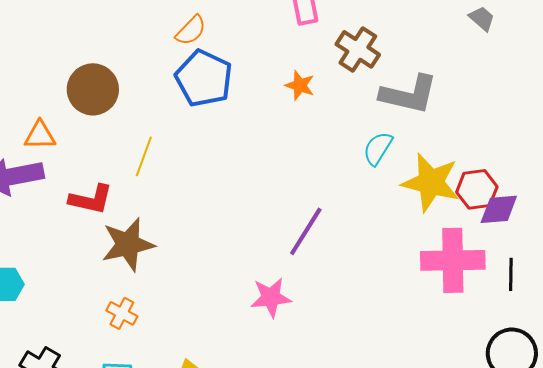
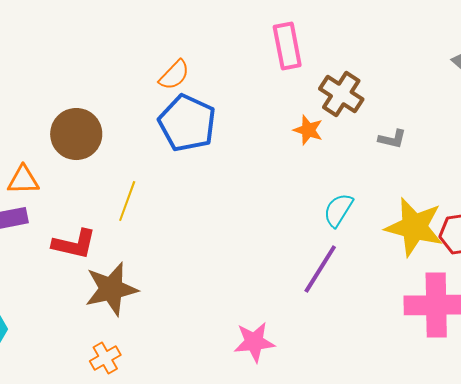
orange star: (300, 85) -> (308, 130), moved
gray L-shape: (409, 94) -> (392, 139), size x0.5
cyan semicircle: (378, 148) -> (338, 210), moved
purple line: (306, 231) -> (320, 269), moved
orange cross: (122, 313) -> (105, 358), turned 32

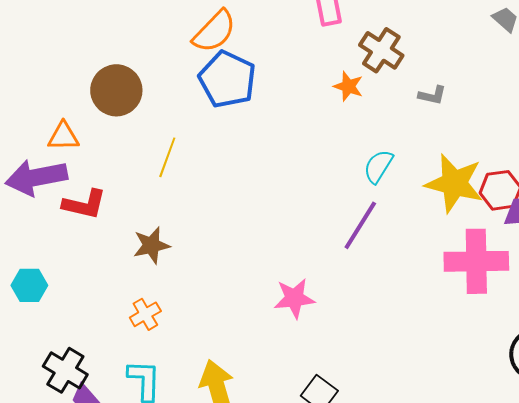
orange semicircle: (174, 75) -> (214, 31), size x1.4
red L-shape: (74, 244) -> (84, 204), moved
brown star: (111, 289) -> (151, 245), size x0.7

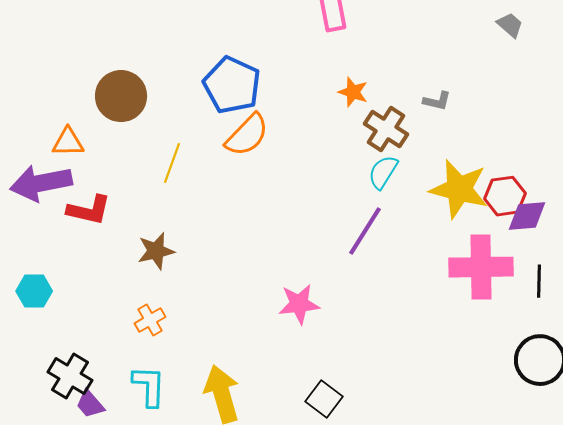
orange semicircle: (214, 31) -> (247, 135), moved
brown cross: (381, 50) -> (386, 129), moved

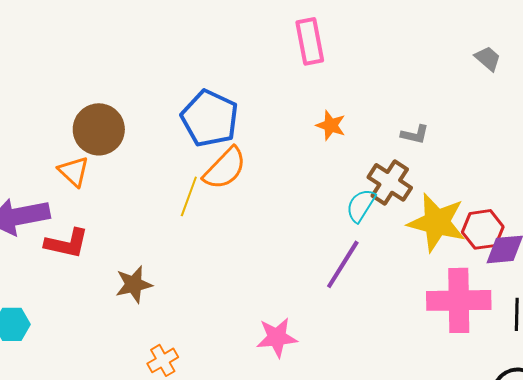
brown cross: (386, 129) -> (390, 182), moved
orange triangle: (68, 142) -> (74, 171), moved, turned 44
yellow line: (172, 163) -> (189, 196), moved
orange cross: (150, 320) -> (163, 360), moved

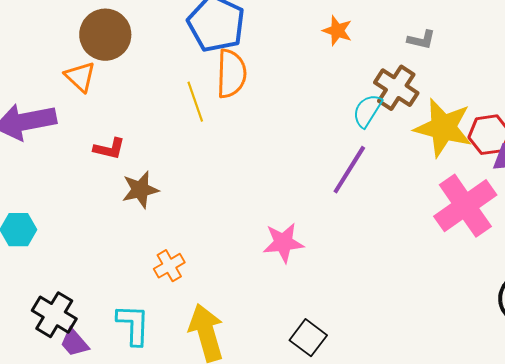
orange semicircle: (225, 168) -> (231, 74), turned -42
yellow line: (189, 196) -> (195, 102), turned -39
red L-shape: (67, 243) -> (109, 149), moved, size x0.7
pink cross: (459, 300) -> (465, 206), turned -34

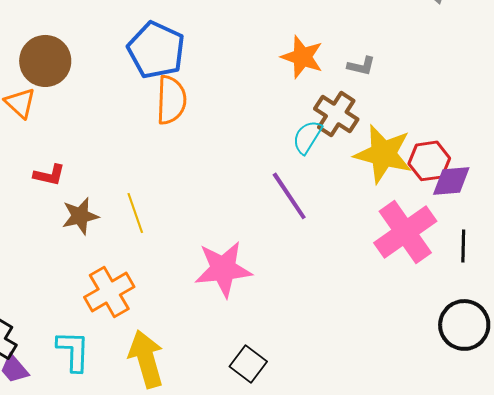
orange star: (337, 31) -> (302, 57), moved, size x1.4
yellow line: (195, 102) -> (135, 213), moved
purple line: (349, 170) -> (289, 196), turned -66
pink star: (283, 243) -> (223, 269), size x1.4
orange cross: (169, 266) -> (109, 292), size x1.6

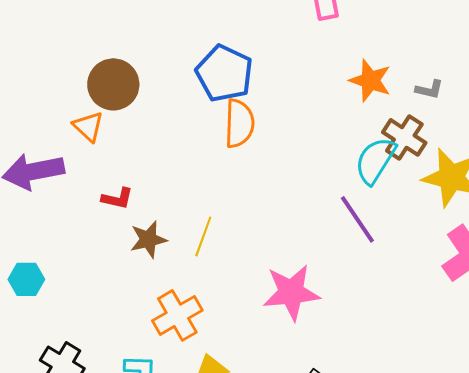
cyan semicircle: (307, 137) -> (375, 160), size x1.4
yellow line: (135, 213) -> (203, 236), turned 39

